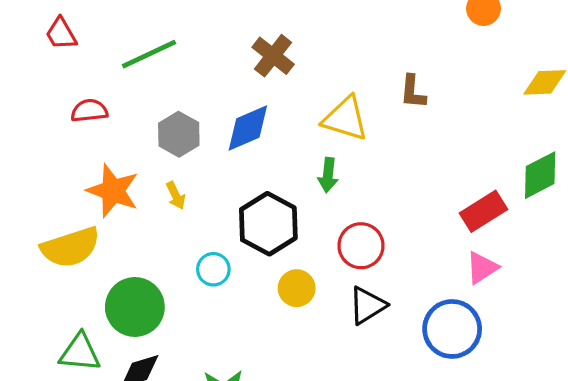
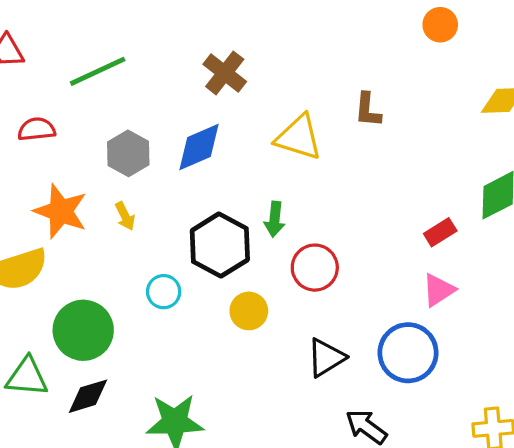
green arrow: (328, 175) -> (275, 219), moved
red rectangle: (484, 211) -> (440, 232), size x0.7
black triangle: (367, 305) -> (326, 358), moved

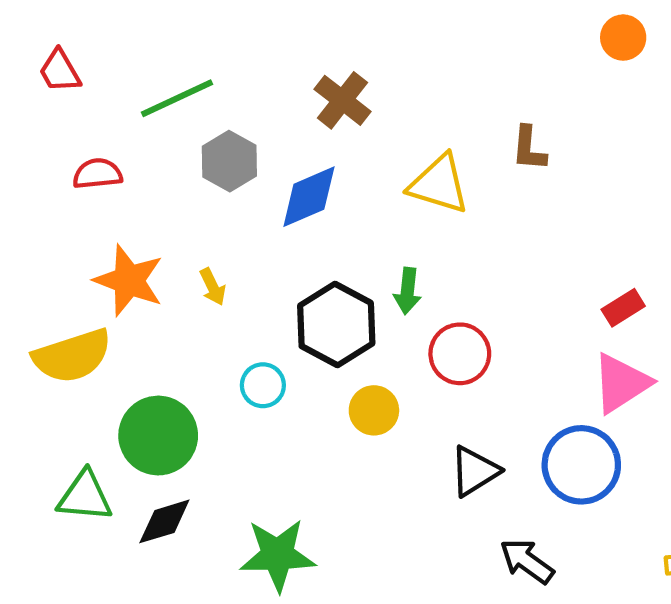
gray hexagon: (128, 153) -> (229, 161), moved
pink triangle: (439, 290) -> (621, 383), size x1.4

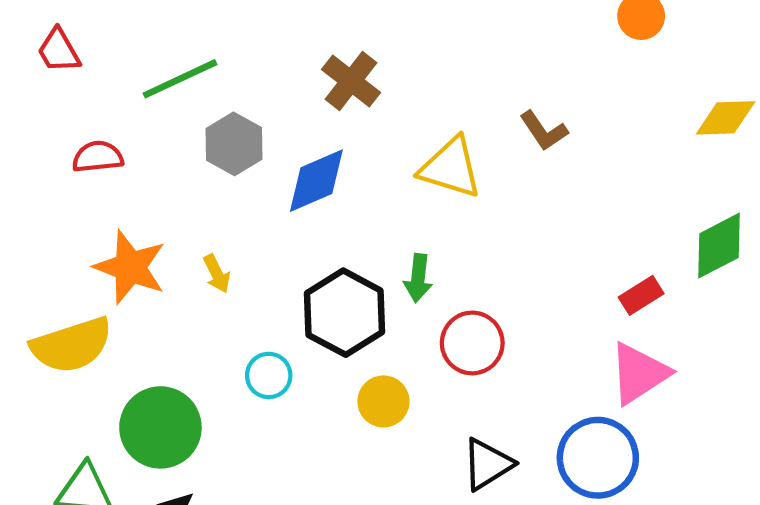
brown L-shape: (529, 149) -> (544, 131), turned -39

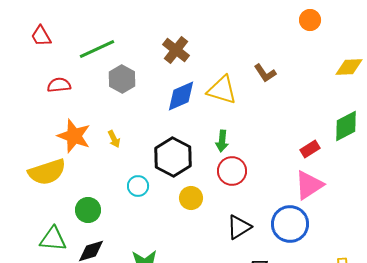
blue diamond: (316, 181) -> (181, 96), moved
green arrow: (418, 278) -> (222, 141), moved
green circle: (160, 427) -> (88, 210), size x0.7

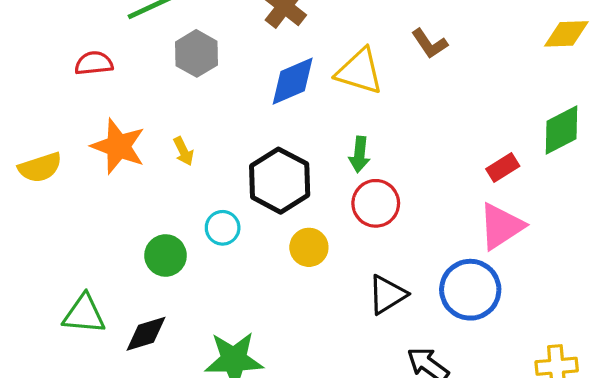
yellow semicircle: (47, 172) -> (40, 167), moved, size x0.7
green circle: (88, 210) -> (166, 255), moved

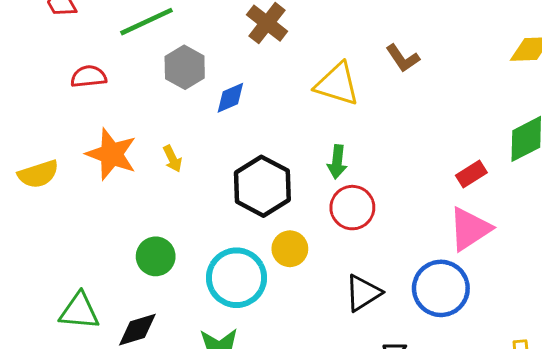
blue diamond: (293, 81) -> (230, 98), moved, size x0.7
cyan circle: (223, 228) -> (236, 278), moved, size x1.8

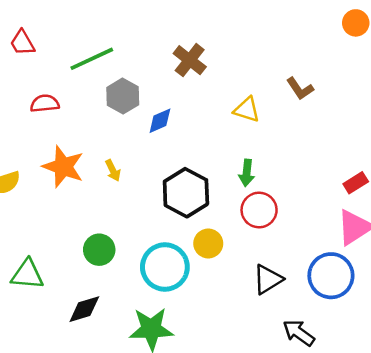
yellow triangle: (337, 84) -> (247, 110), size x0.7
green triangle: (79, 311) -> (27, 274), moved

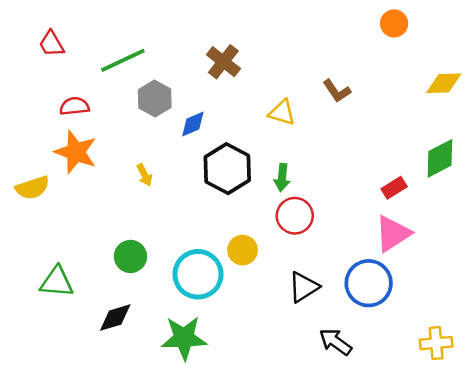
orange star: (63, 167) -> (76, 152), moved
black hexagon: (186, 193) -> (227, 169), moved

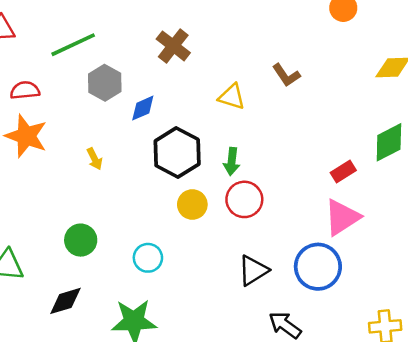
yellow circle: (243, 250) -> (192, 205), moved
cyan circle: (198, 274) -> (148, 258), size x0.6

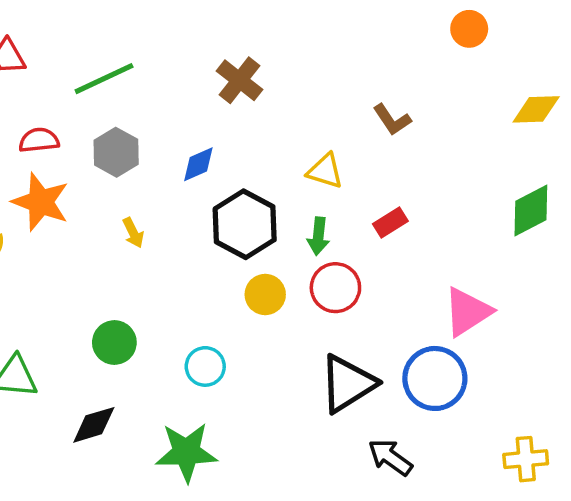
gray hexagon: (105, 83) -> (116, 152), moved
yellow triangle: (232, 97) -> (325, 171), moved
red rectangle: (343, 172) -> (390, 223), moved
black triangle: (253, 270) -> (347, 384), size x1.4

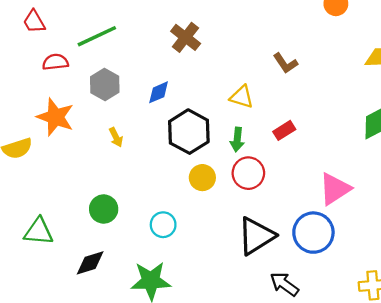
red semicircle: (39, 140) -> (55, 62), moved

